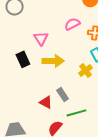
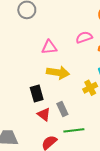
pink triangle: (41, 38) -> (49, 47), turned 49
black rectangle: (23, 59) -> (37, 93), moved

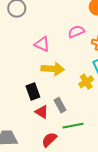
pink triangle: (49, 47) -> (42, 44), turned 35

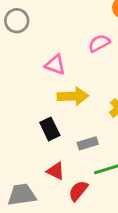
gray rectangle: (60, 105) -> (88, 143), turned -72
red triangle: (42, 112) -> (56, 171), moved

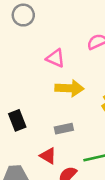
black rectangle: (50, 129) -> (17, 120), moved
gray rectangle: (88, 143) -> (64, 129), moved

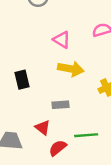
black rectangle: (17, 120) -> (22, 80), moved

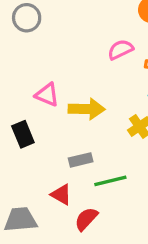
pink triangle: (62, 40) -> (47, 95), moved
green line: (86, 135) -> (110, 181), moved

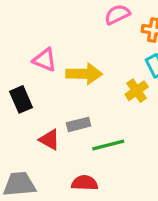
red triangle: (61, 195) -> (49, 140), moved
red semicircle: (86, 219) -> (85, 183), turned 50

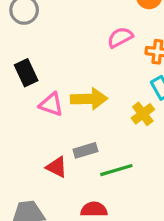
pink triangle: (45, 60) -> (51, 104), moved
black rectangle: (21, 99) -> (26, 73), moved

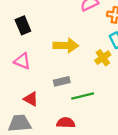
pink triangle: (51, 104) -> (22, 61), moved
red triangle: (57, 167) -> (31, 99), moved

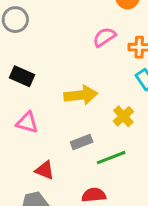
black rectangle: (23, 25) -> (22, 76), turned -36
yellow cross: (103, 58) -> (123, 116), moved

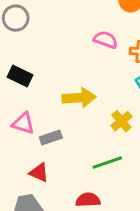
pink semicircle: (104, 37) -> (106, 40), turned 50
gray rectangle: (82, 142) -> (51, 138), moved

